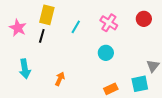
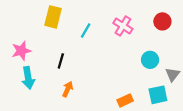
pink star: (18, 28) -> (21, 51), moved, turned 30
black line: (42, 36) -> (61, 61), moved
cyan circle: (106, 53) -> (150, 60), moved

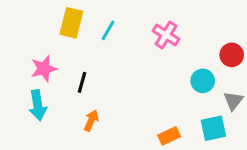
red circle: (162, 21) -> (232, 55), moved
cyan line: (86, 30) -> (108, 30), moved
pink star: (21, 51) -> (44, 69), moved

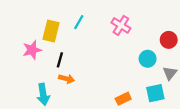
yellow rectangle: (71, 23) -> (51, 31), moved
cyan arrow: (38, 105) -> (43, 94), moved
orange arrow: (91, 121) -> (67, 79), moved, turned 80

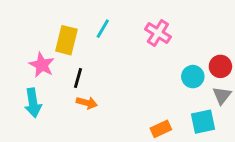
red circle: (169, 40) -> (220, 66), moved
pink star: (32, 50) -> (42, 65), turned -30
cyan arrow: (43, 94) -> (33, 103), moved

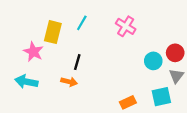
black line: (78, 78) -> (77, 62), moved
cyan arrow: (33, 103) -> (26, 82), turned 110

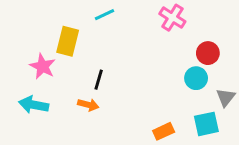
cyan line: (82, 23) -> (104, 15), moved, turned 35
pink cross: (126, 26) -> (172, 18), moved
red circle: (175, 53) -> (208, 53), moved

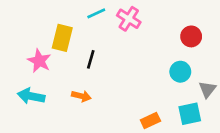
pink cross: (172, 18) -> (129, 19), moved
red circle: (208, 53) -> (191, 36), moved
black line: (99, 80) -> (91, 59), moved

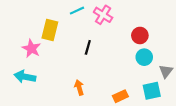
red circle: (191, 36) -> (140, 35), moved
black line: (91, 59) -> (88, 47), moved
orange arrow: (81, 96) -> (79, 88), moved, turned -120

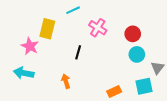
pink cross: (103, 15) -> (98, 28), moved
black line: (88, 47) -> (78, 52), moved
orange arrow: (79, 88) -> (66, 81), moved

